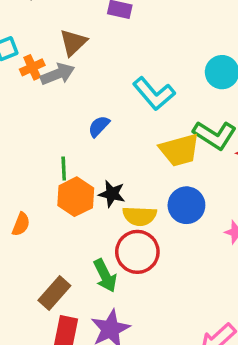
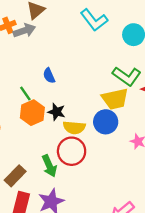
cyan L-shape: (154, 94) -> (94, 20), moved
blue semicircle: (99, 126) -> (49, 76), moved, turned -70
yellow trapezoid: (180, 150) -> (115, 99), moved
green line: (64, 169) -> (25, 94), turned -35

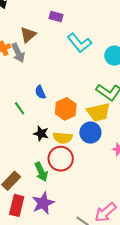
gray arrow: (24, 31) -> (18, 53), turned 84
black star: (56, 112) -> (41, 134), moved
orange hexagon: (32, 113) -> (66, 109), moved

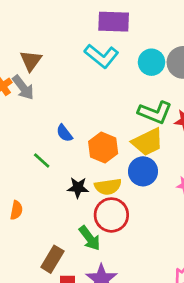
purple rectangle: (56, 16) -> (114, 22), moved, size x1.6

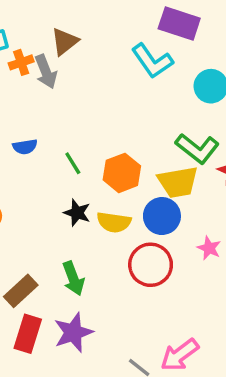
blue semicircle: (64, 133) -> (25, 147), moved, turned -78
green line: (42, 161) -> (73, 163), moved
red circle: (111, 215) -> (151, 265), moved

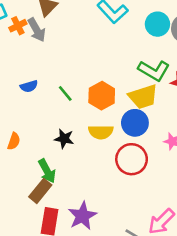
black star: (77, 213) -> (64, 139), moved
green arrow: (73, 278) -> (47, 171), moved

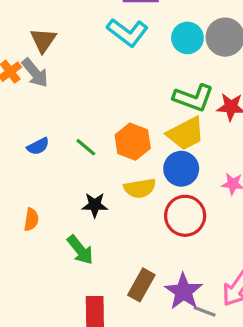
brown rectangle: (40, 191) -> (141, 285), moved
purple star: (82, 216) -> (184, 292), moved

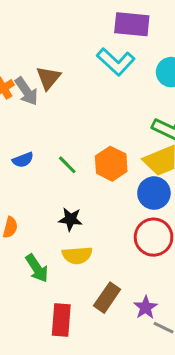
brown triangle: (43, 40) -> (48, 78), moved
yellow semicircle: (140, 188) -> (77, 255), moved
green arrow: (80, 250) -> (37, 268), moved
purple star: (184, 292) -> (146, 307), size x0.7

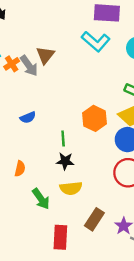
green line: (67, 165) -> (63, 138), moved, turned 42

